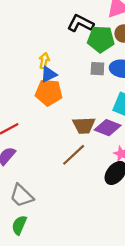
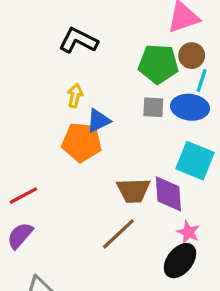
black L-shape: (80, 23) -> (78, 41), moved
blue triangle: (49, 74) -> (98, 121), moved
purple diamond: (108, 128) -> (168, 194), turned 65

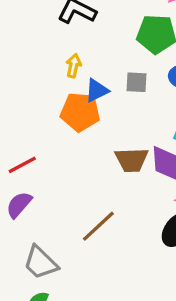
gray square: (153, 107) -> (136, 82), moved
brown line: (118, 234) -> (98, 226), moved

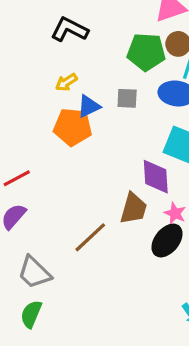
yellow arrow: (74, 66) -> (66, 82), turned -135
brown trapezoid: (131, 160) -> (133, 209), moved, turned -72

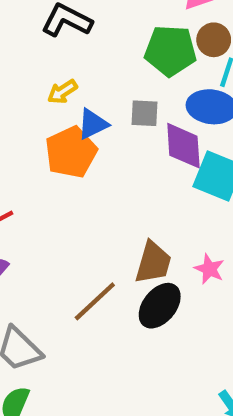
orange pentagon: (73, 127) -> (71, 152), turned -30
purple diamond: (156, 177) -> (183, 146), moved
black ellipse: (167, 241) -> (160, 306), moved

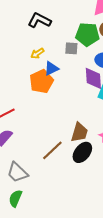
gray square: (145, 113) -> (71, 48), moved

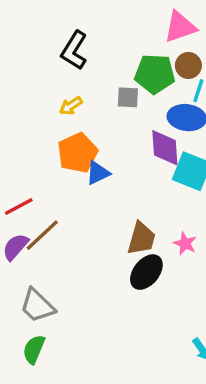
black L-shape: (39, 20) -> (74, 50), turned -85
blue triangle: (51, 68) -> (98, 173), moved
brown line: (52, 150) -> (42, 235), moved

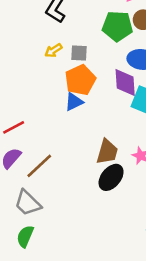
gray square: (128, 97) -> (79, 53), moved
orange pentagon: (78, 153) -> (80, 80), moved
brown line: (42, 235) -> (39, 166), moved

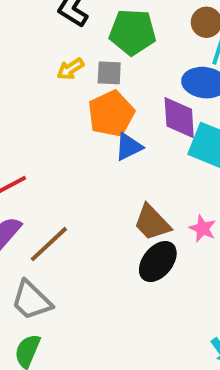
green pentagon: (117, 26) -> (133, 32), moved
blue triangle: (74, 102) -> (129, 147), moved
brown trapezoid: (107, 152) -> (152, 223), turned 120

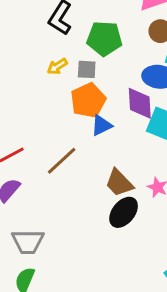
brown line: (49, 244) -> (62, 161), moved
gray trapezoid: (31, 300) -> (28, 242), turned -44

